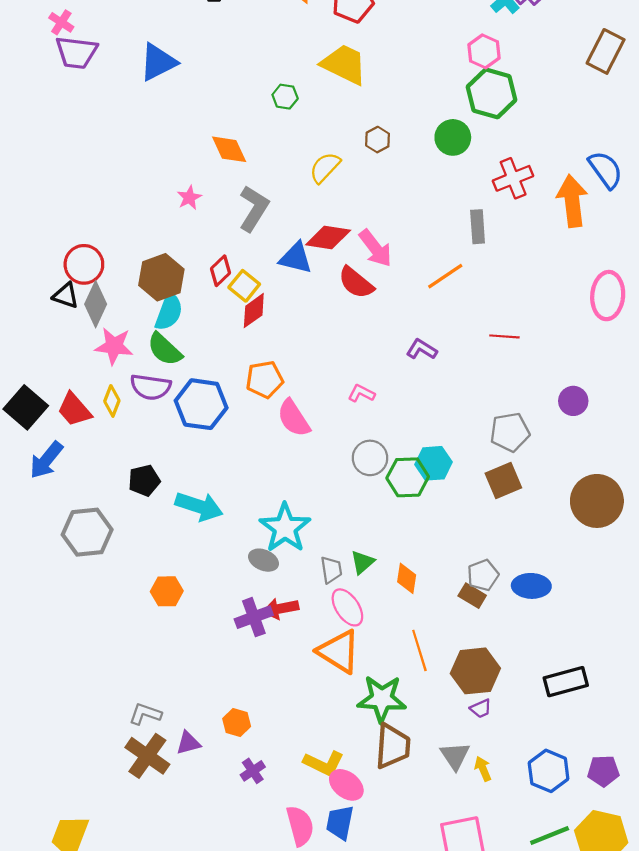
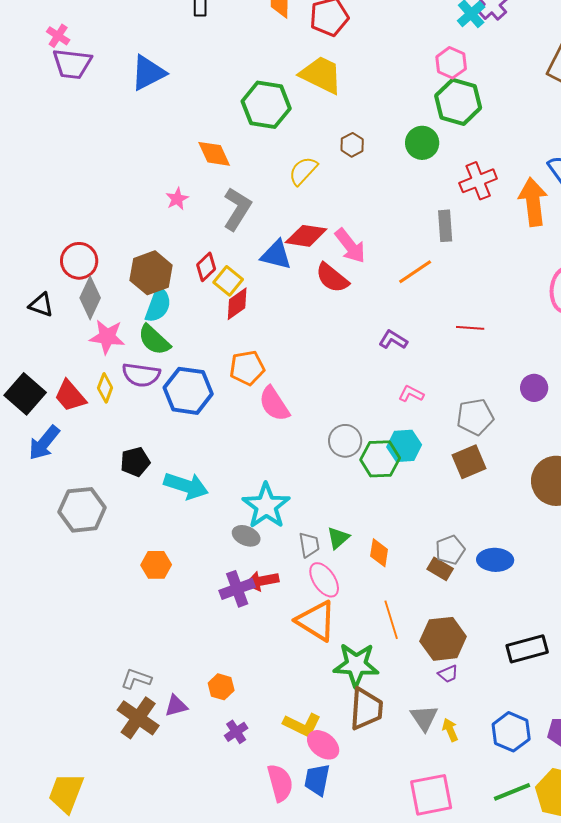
green hexagon: (285, 97) -> (266, 105), size x2.0
black triangle: (66, 296) -> (41, 305), moved
pink L-shape: (361, 393) -> (411, 394), moved

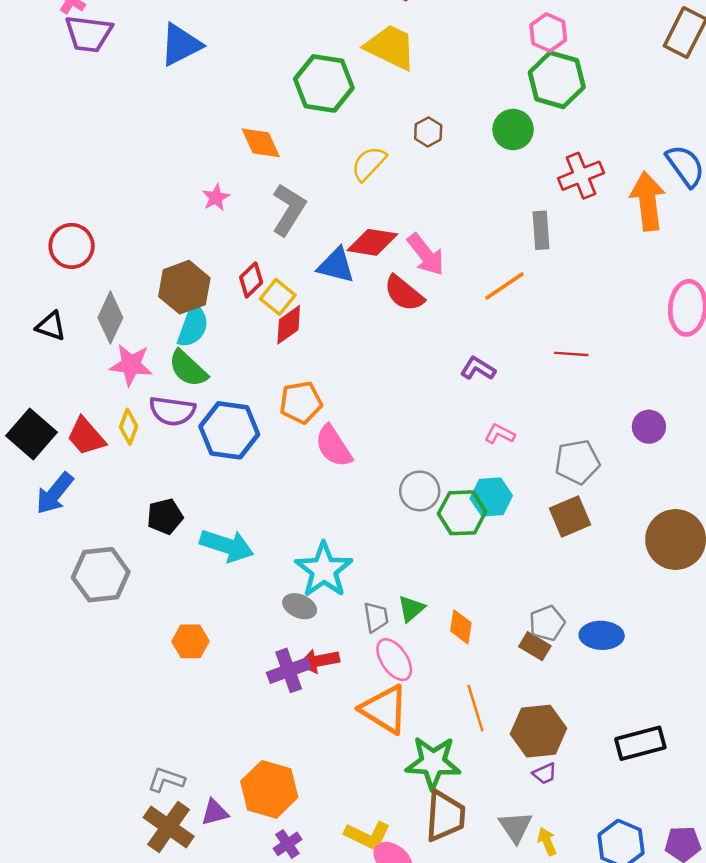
red circle: (79, 261) -> (72, 246), moved
orange hexagon: (221, 687) -> (269, 789), size x1.8

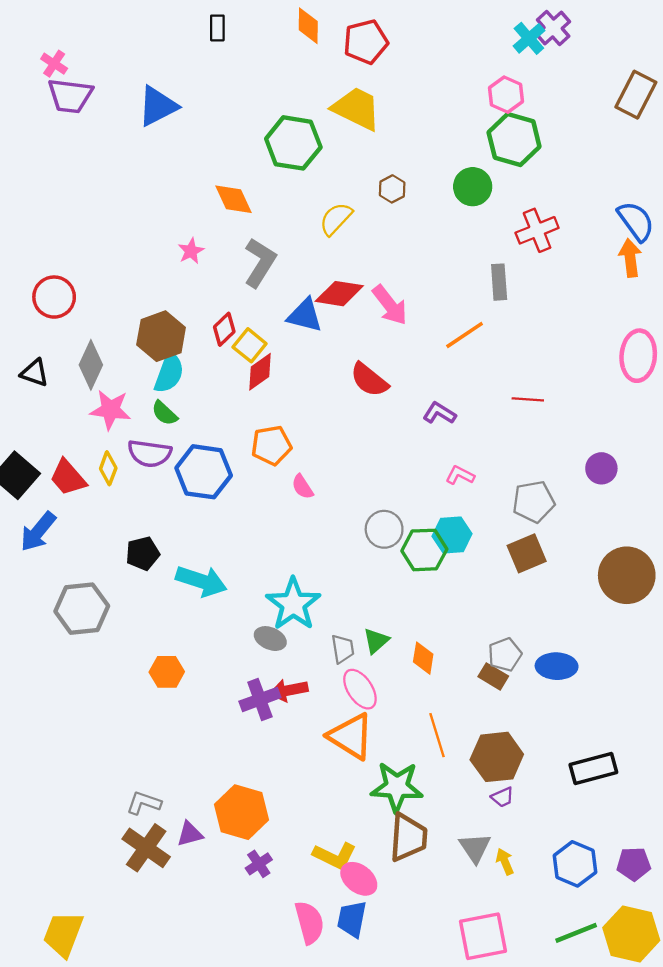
orange arrow: (648, 201) -> (630, 258), moved, size x0.7
red semicircle: (404, 293) -> (369, 380), moved
green semicircle: (188, 368) -> (164, 413), size x0.7
pink semicircle: (334, 446) -> (302, 487), size x0.6

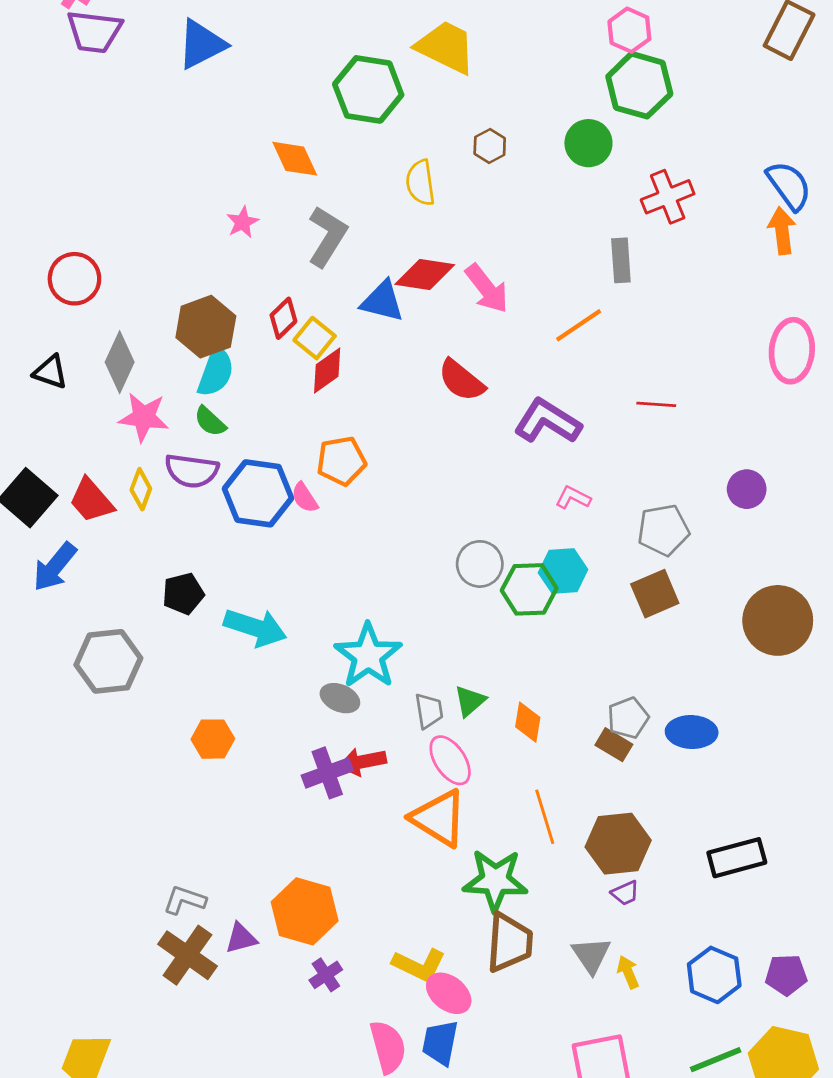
yellow semicircle: (336, 219) -> (420, 183), turned -51
purple L-shape: (439, 413) -> (548, 421), size x1.6
pink semicircle: (302, 487) -> (305, 498), moved

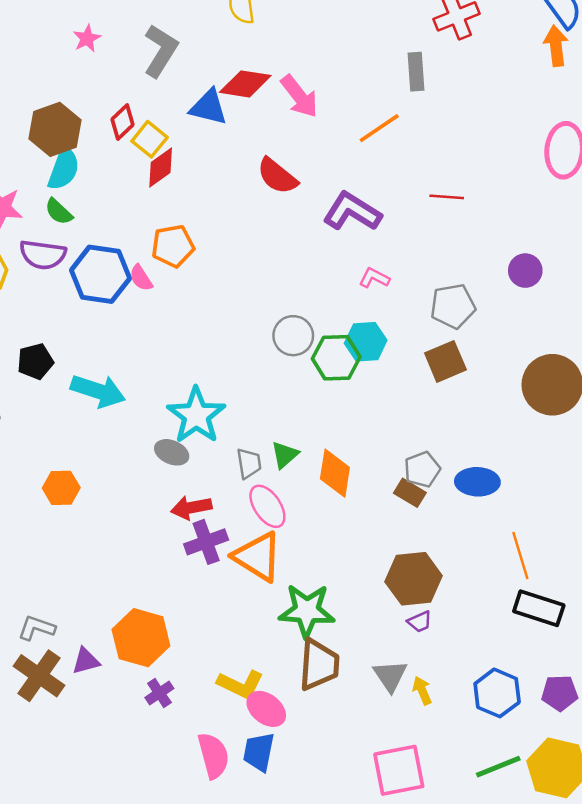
orange diamond: (528, 722) -> (335, 473), size x1.4
purple cross: (327, 773) -> (206, 542), moved
orange line: (545, 817) -> (520, 555), moved
black rectangle: (737, 858) -> (539, 608), moved, turned 33

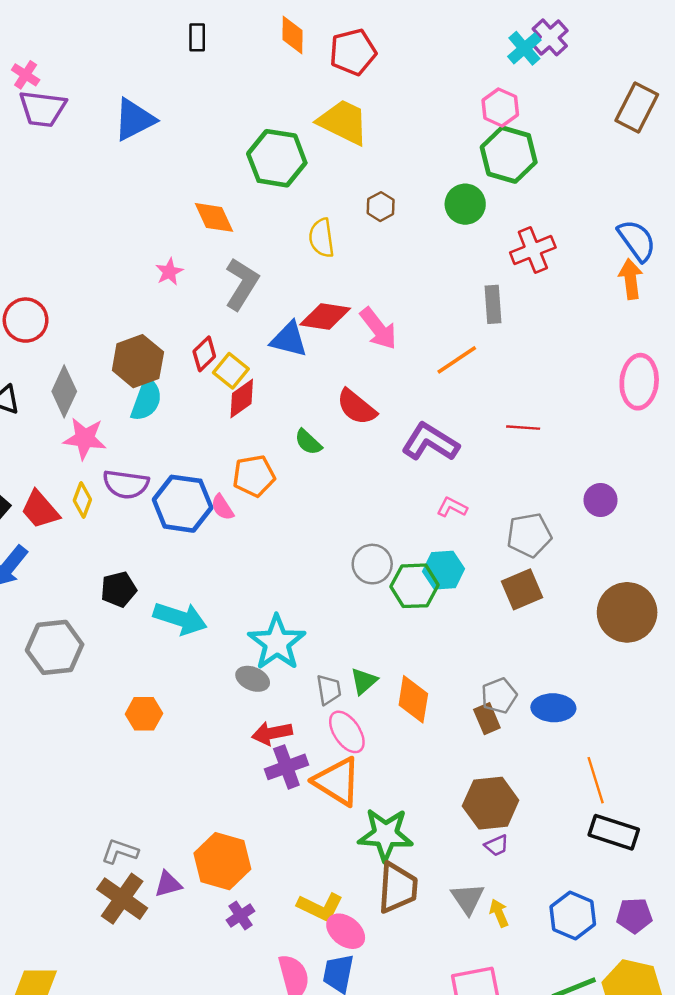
green semicircle: (59, 212) -> (308, 442), moved
brown rectangle: (410, 493) -> (487, 719), turned 36

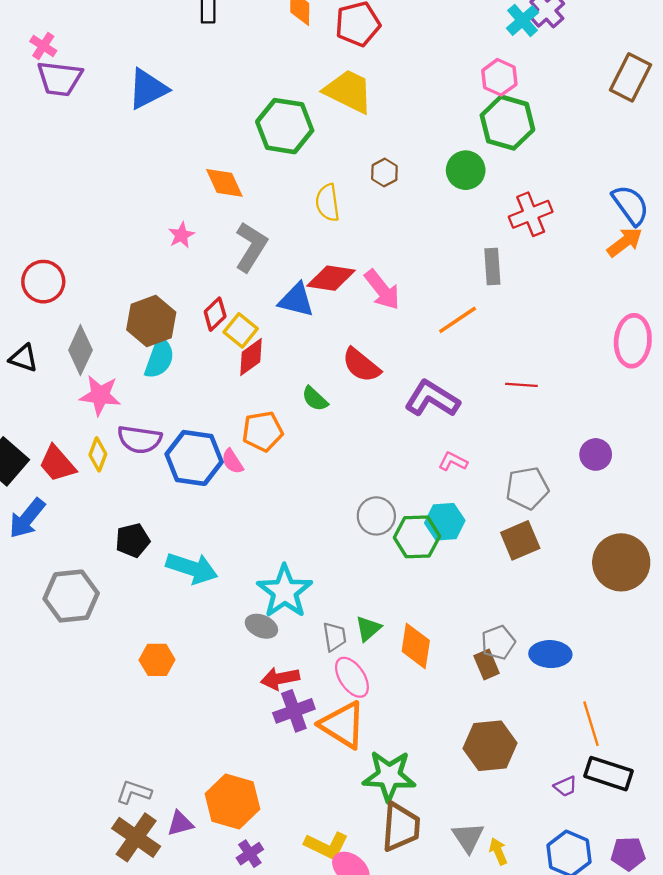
orange arrow: (631, 279) -> (625, 242), turned 60
purple trapezoid: (497, 845) -> (565, 786), moved

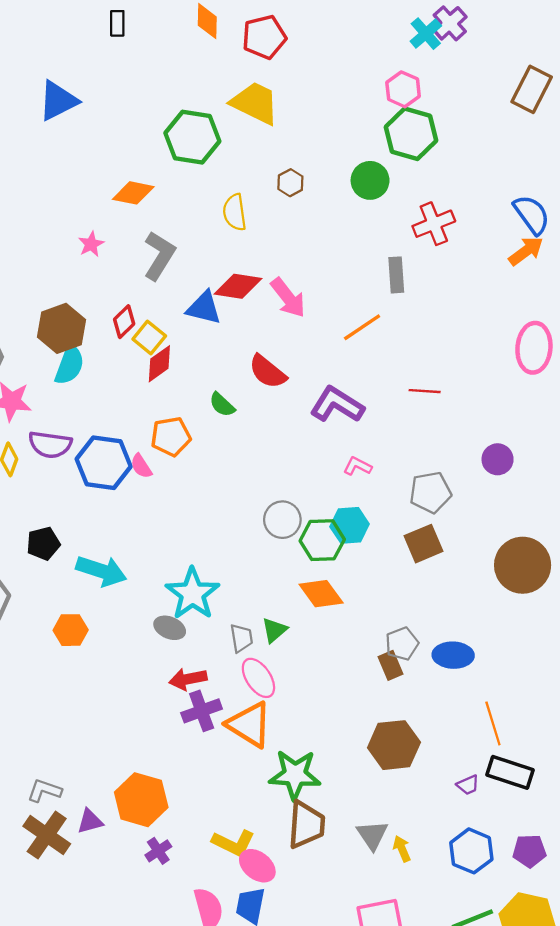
orange diamond: (224, 183) -> (133, 193), turned -54
orange diamond: (416, 646) -> (321, 594), moved, turned -45
orange hexagon: (157, 660) -> (71, 630), moved

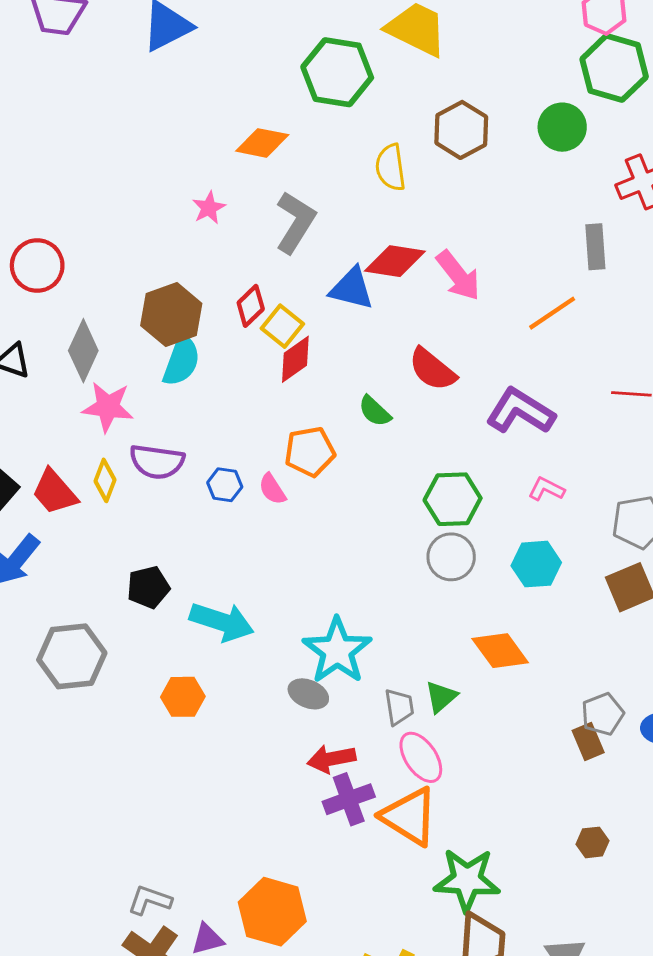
brown hexagon: (290, 183) -> (461, 130), size x1.6
blue hexagon: (104, 463) -> (225, 485), size x0.5
green hexagon: (322, 540) -> (453, 499), moved
brown hexagon: (394, 745) -> (592, 842), size x0.5

